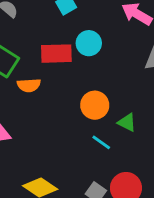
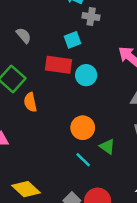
red rectangle: (56, 54) -> (59, 65), moved
orange semicircle: (29, 85) -> (30, 102), turned 72

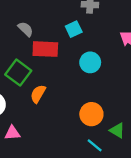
red rectangle: (59, 65) -> (45, 49), moved
orange semicircle: (30, 102) -> (38, 94), turned 48

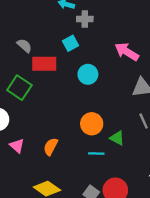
orange semicircle: (38, 94) -> (51, 147), moved
pink triangle: (12, 133) -> (17, 146), turned 49
cyan line: (95, 145) -> (96, 153), turned -35

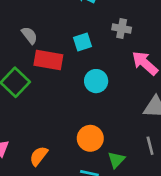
gray cross: (85, 19) -> (122, 28), moved
green triangle: (117, 138) -> (116, 160), turned 35

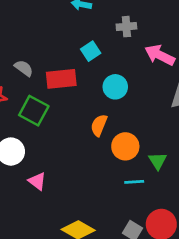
gray semicircle: (29, 35) -> (24, 68), moved
orange semicircle: (39, 156) -> (99, 125), moved

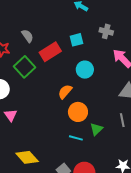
red rectangle: (61, 79) -> (50, 52), turned -45

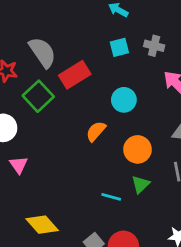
gray semicircle: (27, 36) -> (42, 52), size x1.6
cyan square: (76, 40) -> (119, 47), moved
orange circle: (78, 112) -> (137, 149), moved

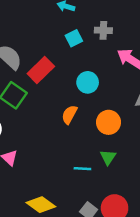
green triangle: (141, 184) -> (108, 157), moved
cyan line: (111, 197) -> (82, 169), moved

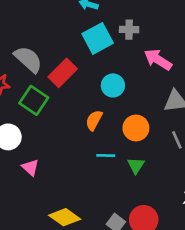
cyan square: (74, 38) -> (98, 38), size x1.6
cyan line: (82, 169) -> (106, 156), moved

